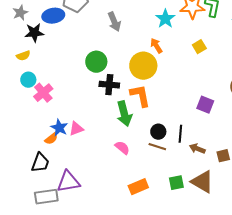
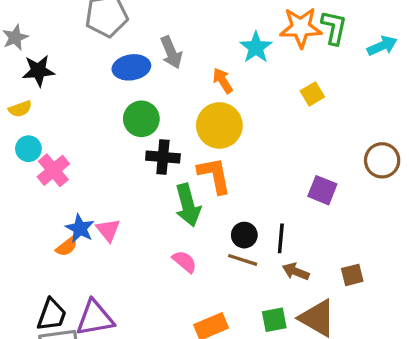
blue ellipse: (53, 16) -> (131, 67), moved
orange arrow: (156, 46) -> (223, 81), moved
pink triangle: (76, 129) -> (108, 230), turned -49
brown arrow: (197, 149) -> (296, 272), moved
black trapezoid: (40, 163) -> (52, 315), moved

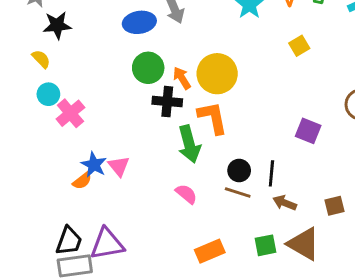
orange arrow: (223, 81) -> (182, 78), moved
yellow semicircle: (20, 109) -> (41, 59), turned -114

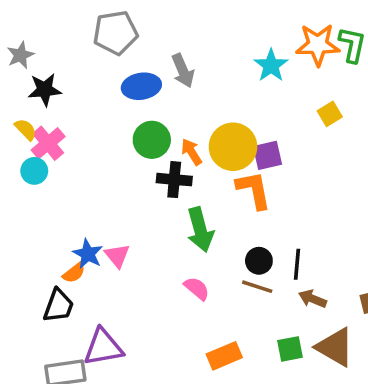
pink cross: (70, 113) -> (48, 143), moved
orange L-shape: (213, 118) -> (254, 190), moved
purple square: (308, 131) -> (268, 155), moved, turned -35
black trapezoid: (69, 241) -> (58, 306), moved

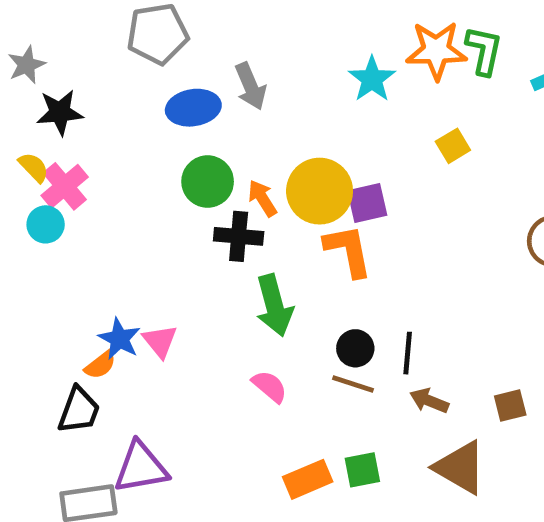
green square: (290, 349) -> (362, 470), moved

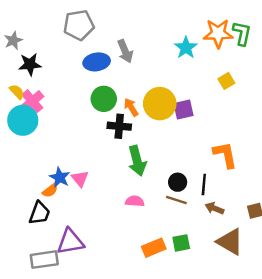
cyan circle: (46, 224) -> (23, 120), size x1.6
orange L-shape: (348, 251) -> (225, 155), moved
pink semicircle: (270, 386) -> (135, 201), turned -36

